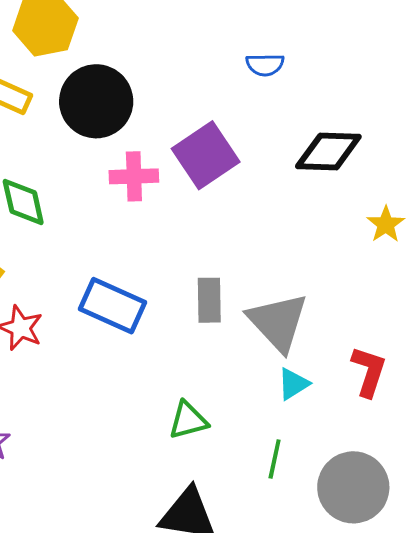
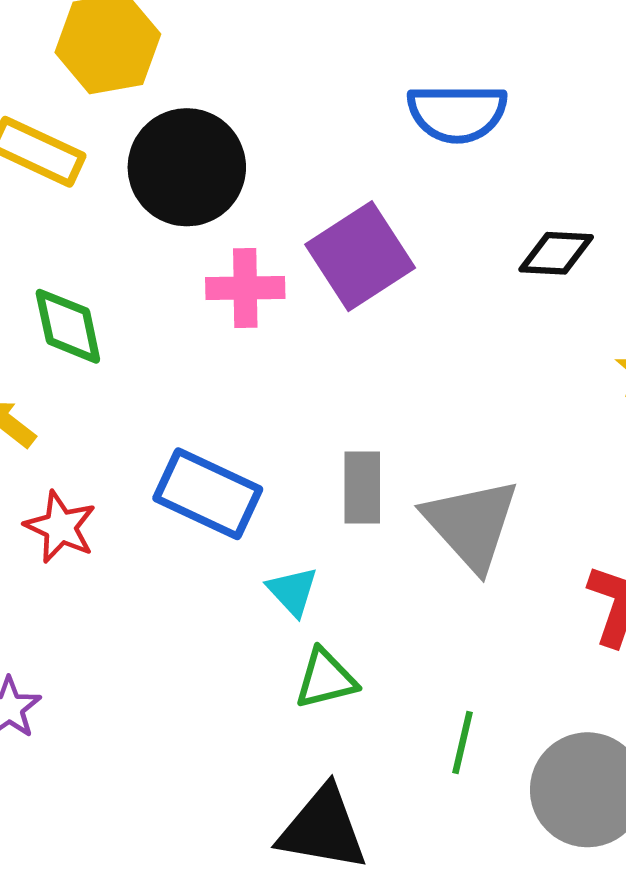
blue semicircle: (265, 65) -> (457, 113), size x1.6
black diamond: (328, 152) -> (556, 253), size x0.7
cyan triangle: (293, 384) -> (293, 591), moved, turned -42

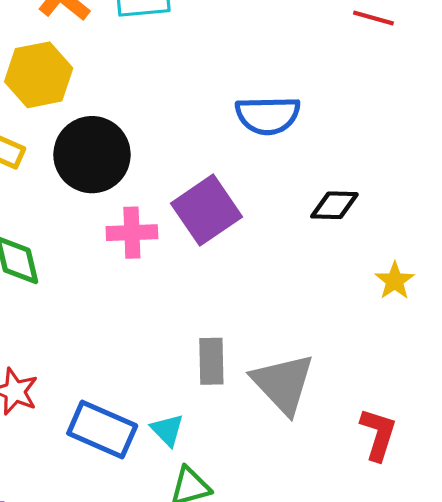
blue rectangle: (208, 494) -> (102, 429), moved

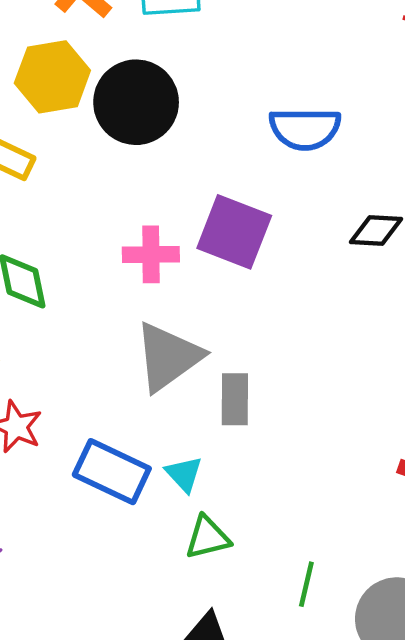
black circle: (92, 155) -> (136, 102), moved
purple square: (207, 210) -> (234, 232), turned -36
gray triangle: (283, 383) -> (168, 357), moved, turned 36

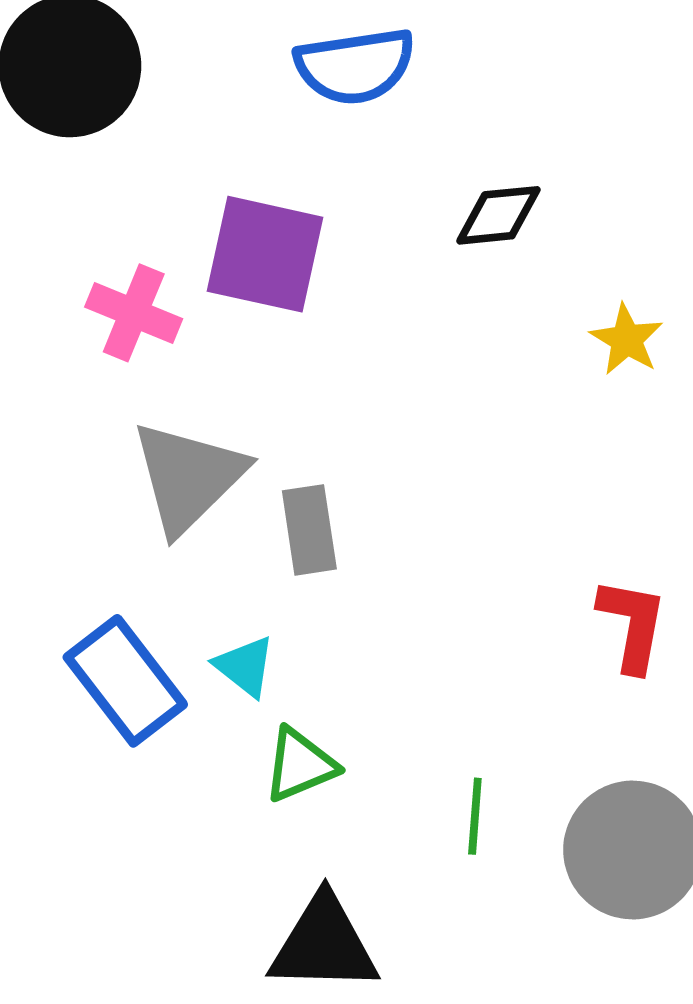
pink cross: (151, 254) -> (134, 313), turned 32
blue rectangle: (112, 472) -> (125, 681), turned 36

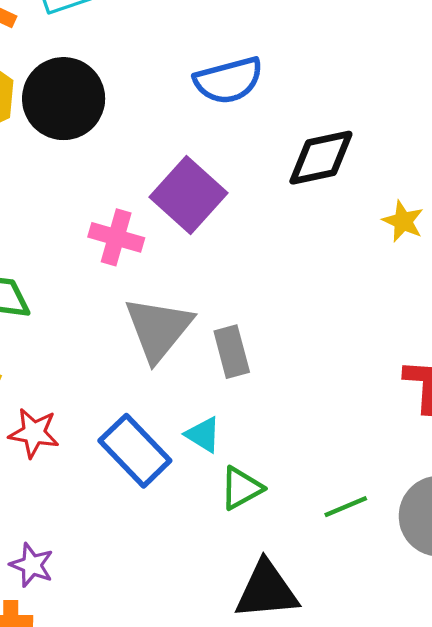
black diamond: (498, 215) -> (321, 158), size x1.4
purple square: (265, 254) -> (188, 195), turned 36
green line: (475, 816) -> (346, 507), turned 69

